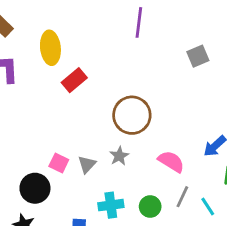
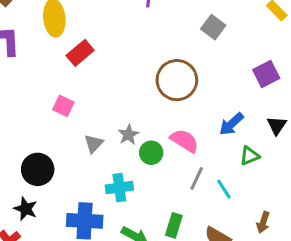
gray square: (198, 56) -> (213, 27), turned -30
brown circle: (132, 115) -> (177, 80), moved
pink square: (59, 163) -> (63, 106), moved
green circle: (150, 206) -> (151, 153), moved

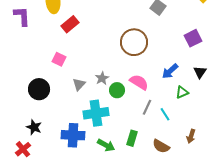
black circle: (38, 169) -> (39, 89), moved
cyan cross: (119, 188) -> (96, 113), size x1.4

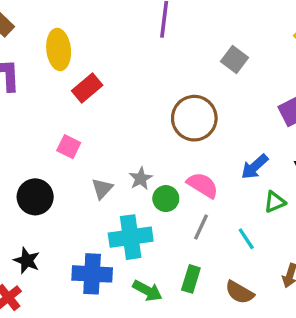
gray line: (147, 107) -> (201, 227), moved

